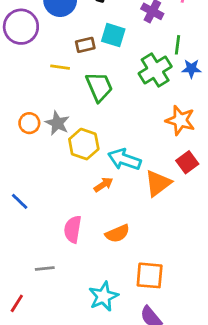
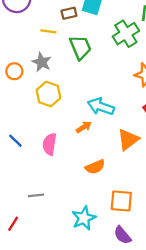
orange circle: (29, 123) -> (14, 71), moved
gray star: (57, 123) -> (42, 62), moved
yellow hexagon: (84, 144) -> (48, 94), moved
orange triangle: (158, 183) -> (128, 140), moved
pink semicircle: (73, 229) -> (50, 144), moved

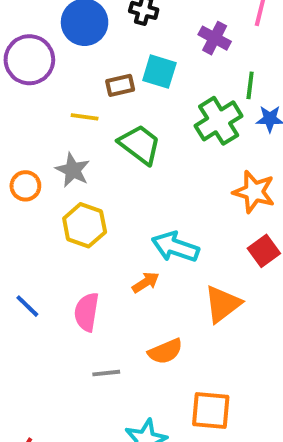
green trapezoid: (80, 47) -> (140, 144), turned -30
gray line: (36, 195) -> (106, 373), moved

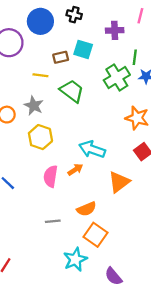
purple cross: (215, 38) -> (115, 30), turned -30
pink semicircle: (87, 312) -> (51, 176), moved
orange square: (211, 410) -> (95, 235), moved, turned 30

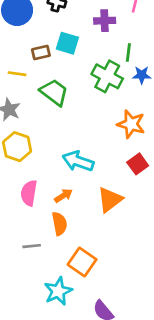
green cross: (117, 78) -> (107, 76), turned -30
orange arrow: (75, 170) -> (63, 196), moved
orange semicircle: (86, 209) -> (59, 224), moved, turned -78

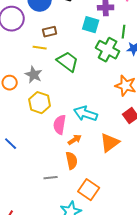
cyan square: (67, 43) -> (91, 25), moved
brown rectangle: (41, 53) -> (50, 32), moved
pink semicircle: (29, 193) -> (60, 125), moved

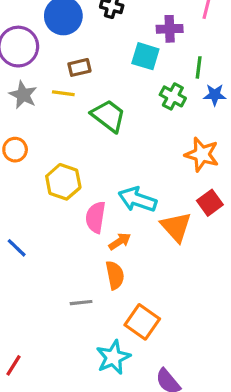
green cross: (108, 50) -> (173, 96), size x0.7
gray star: (34, 75) -> (23, 95), moved
orange triangle: (110, 143) -> (176, 227), moved, turned -35

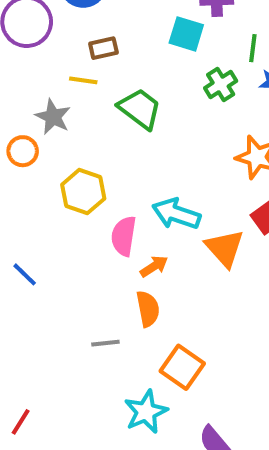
gray star: (23, 95) -> (53, 117), moved
green cross: (173, 96) -> (221, 84), turned 30

